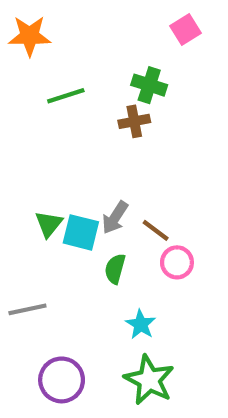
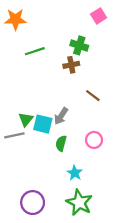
brown line: (156, 230) -> (93, 96), moved
gray line: (27, 309) -> (14, 135), moved

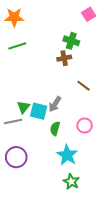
green line: (35, 51) -> (17, 46), moved
cyan star: (75, 173) -> (67, 155), size x1.5
purple circle: (33, 203) -> (16, 157), moved
green star: (79, 203) -> (71, 182), size x0.7

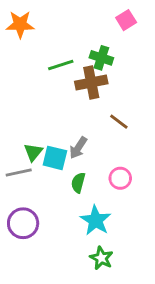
green line: (17, 46) -> (61, 65), moved
brown cross: (64, 58) -> (91, 82), size x1.5

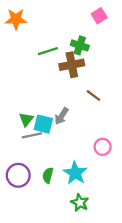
gray line: (19, 172) -> (32, 135), moved
pink circle: (120, 178) -> (103, 147), moved
green semicircle: (78, 183) -> (48, 175), moved

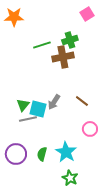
green cross: (80, 45) -> (70, 40), turned -35
brown line: (93, 96) -> (82, 101), moved

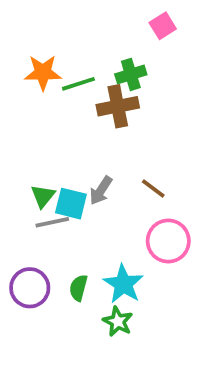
orange star: (14, 17) -> (43, 73), moved
pink circle: (90, 129) -> (168, 241), size x1.5
green star: (70, 178) -> (118, 321), moved

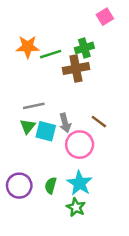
gray arrow: (101, 190) -> (65, 123), turned -48
gray line: (52, 222) -> (34, 106), moved
pink circle: (168, 241) -> (80, 145), moved

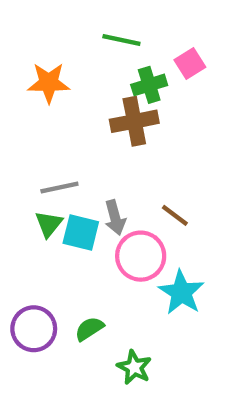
pink square: (105, 17) -> (190, 64), moved
green line: (51, 54) -> (121, 40), moved, turned 30
cyan star: (80, 183) -> (181, 292), moved
green semicircle: (51, 186) -> (89, 329), turned 42

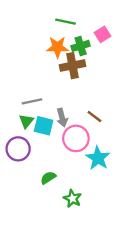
orange star: (49, 83) -> (57, 47), moved
purple circle: (34, 329) -> (18, 149), moved

